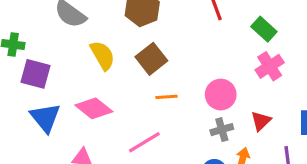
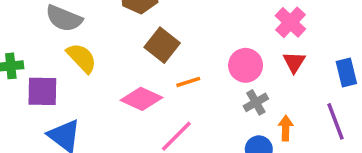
yellow semicircle: (103, 55) -> (82, 58), moved
pink diamond: (94, 108) -> (141, 99), moved
red triangle: (261, 121) -> (294, 62), moved

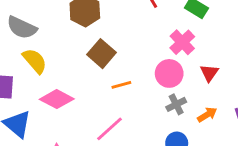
pink cross: (290, 22) -> (182, 42), moved
pink diamond: (141, 99) -> (57, 99), moved
orange arrow: (286, 128) -> (207, 115), moved, turned 54

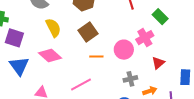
yellow semicircle: (35, 61) -> (53, 28), moved
pink circle: (169, 73) -> (124, 50), moved

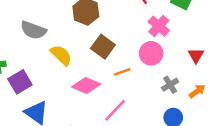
purple square: (14, 38) -> (20, 82), turned -30
pink cross: (145, 38) -> (159, 26), moved
pink diamond: (50, 55) -> (86, 85), moved

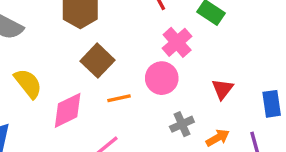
yellow semicircle: (61, 55) -> (28, 83), moved
pink diamond: (86, 85) -> (68, 110), turned -56

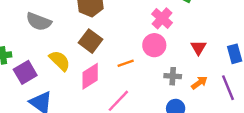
brown square: (97, 61) -> (90, 41), moved
gray cross: (182, 124) -> (173, 76), turned 35

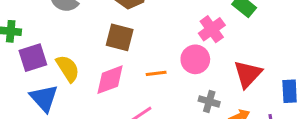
brown square: (90, 41) -> (120, 37), turned -35
red triangle: (198, 48) -> (248, 74), size x1.5
yellow semicircle: (60, 61) -> (68, 68), moved

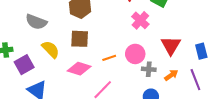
pink circle: (195, 59) -> (135, 54), moved
yellow semicircle: (68, 68) -> (51, 49), moved
pink diamond: (110, 80) -> (79, 69), turned 50

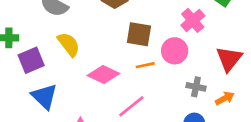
brown square: (80, 39) -> (139, 34), moved
pink circle: (135, 54) -> (175, 51), moved

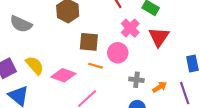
yellow semicircle: (69, 44) -> (35, 65), moved
red triangle: (229, 59) -> (159, 37), moved
orange line: (145, 65) -> (96, 66), turned 32

